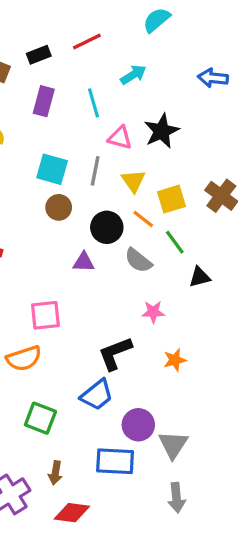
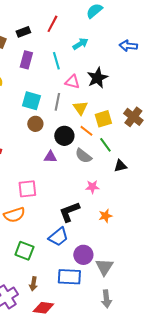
red line: (87, 41) -> (52, 24), turned -36

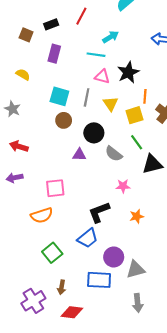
cyan line: (56, 61) -> (96, 55), moved, turned -66
orange line: (86, 131) -> (145, 96), moved, turned 56
black triangle: (120, 166) -> (152, 164), size x1.5
green square: (24, 251) -> (52, 253), turned 30
gray triangle: (104, 267) -> (136, 270), turned 42

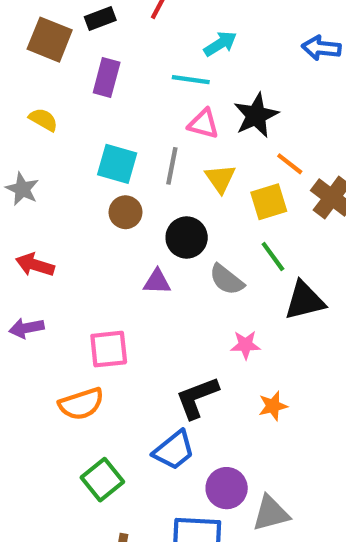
brown square: (26, 35) -> (50, 40), size x1.5
orange line: (145, 96) -> (290, 164), turned -56

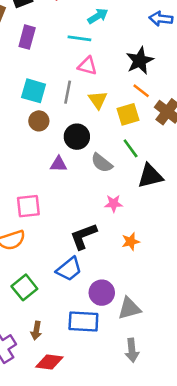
black star: (256, 115) -> (140, 61), moved

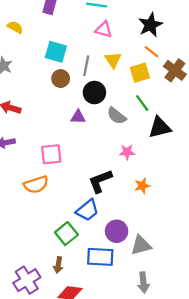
gray line: (68, 92) -> (86, 66), moved
green square: (24, 287) -> (66, 234), moved

